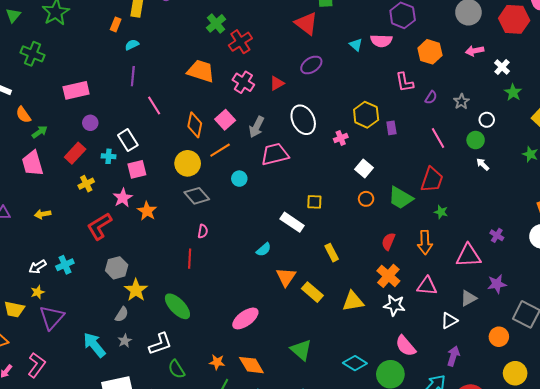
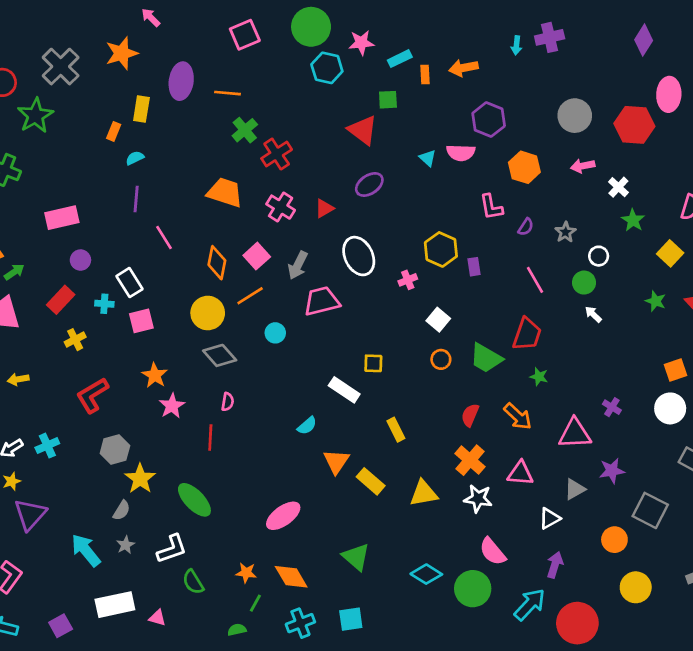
pink star: (123, 198) -> (172, 406), moved
orange arrow: (425, 242) -> (518, 416), turned -45

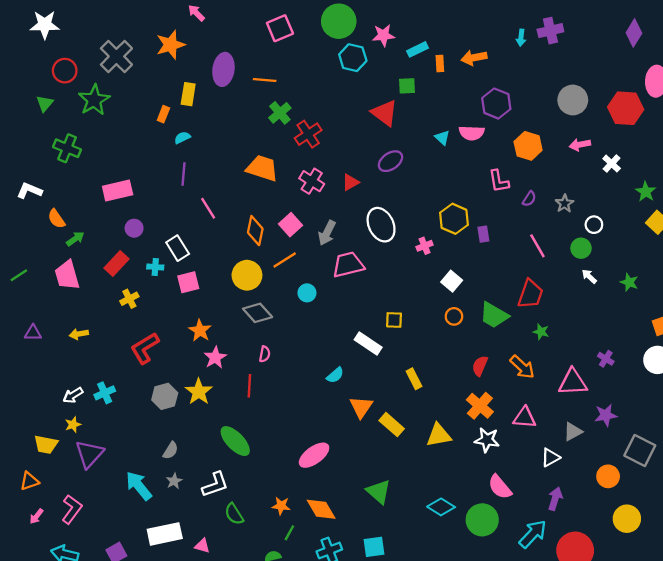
green star: (633, 220) -> (646, 192), moved
green star: (656, 301) -> (629, 282), moved
yellow star: (140, 479) -> (199, 392), moved

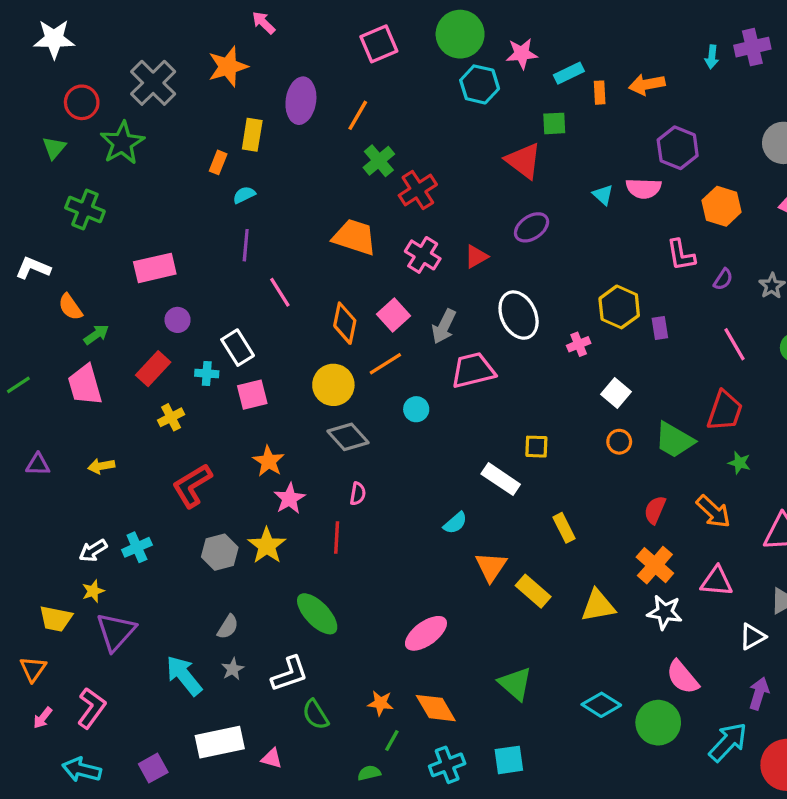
orange line: (265, 80) -> (358, 115), turned -65
orange triangle: (29, 481) -> (33, 669), turned -36

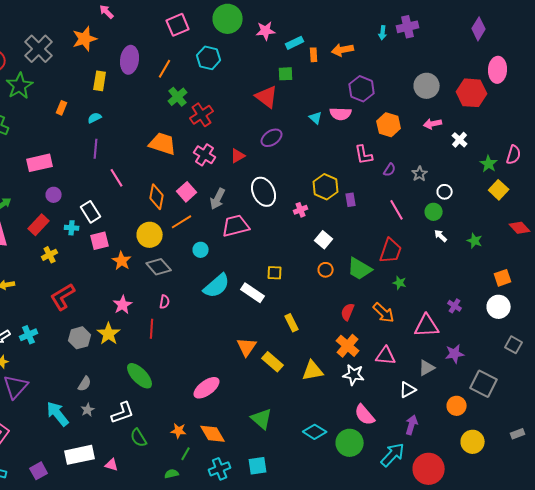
cyan hexagon: (480, 84) -> (209, 58), moved
orange rectangle: (218, 162) -> (62, 108), moved
orange star: (268, 461) -> (122, 261), moved
cyan semicircle: (455, 523) -> (217, 286), moved, size x1.8

